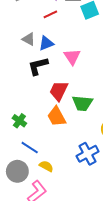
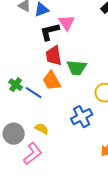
black L-shape: (38, 66) -> (50, 32), moved
red trapezoid: (59, 91) -> (54, 56), turned -35
blue line: (30, 148) -> (34, 93), moved

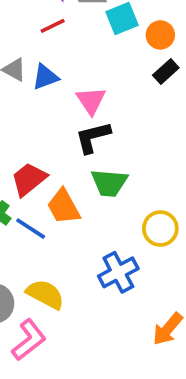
black L-shape: (50, 32) -> (93, 137), moved
red trapezoid: (54, 56) -> (29, 179), moved, turned 60
yellow semicircle: (42, 129) -> (45, 294), size x1.5

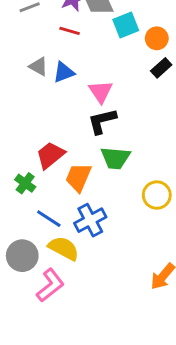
red line: (53, 26) -> (70, 31), turned 42
orange trapezoid: (64, 207) -> (78, 177), turned 52
blue line: (31, 229) -> (49, 219), moved
blue cross: (118, 272) -> (90, 220), moved

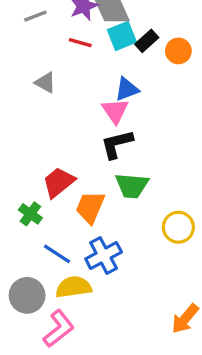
cyan square: (126, 25) -> (122, 36), moved
black rectangle: (161, 68) -> (147, 41), moved
blue triangle: (64, 72) -> (127, 89), moved
yellow semicircle: (64, 248) -> (74, 287), turned -36

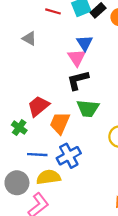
blue triangle: (127, 89) -> (85, 43), turned -42
blue line: (57, 254) -> (37, 155), turned -30

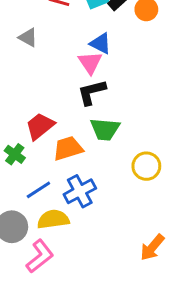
blue triangle: (85, 43) -> (101, 43), turned -30
orange trapezoid: (60, 123) -> (68, 148), turned 50
blue line: (37, 155) -> (38, 190), turned -36

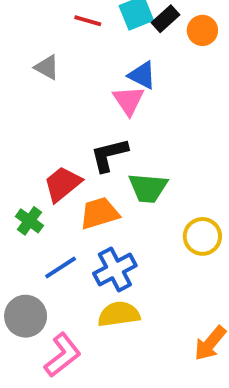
black L-shape: (92, 92) -> (109, 155), moved
yellow semicircle: (53, 219) -> (119, 314), moved

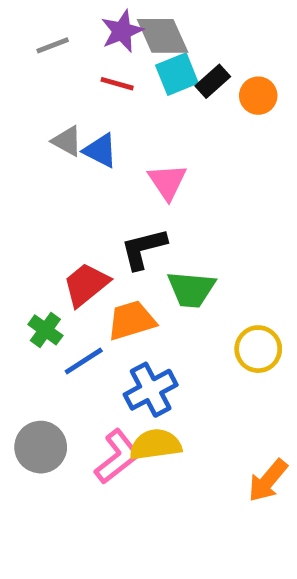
blue triangle: (142, 75) -> (100, 151), moved
blue line: (61, 268) -> (84, 361), moved
pink L-shape: (62, 355) -> (117, 457), moved

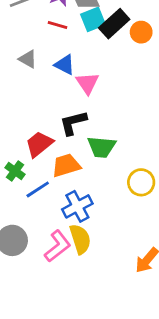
black rectangle: (213, 81) -> (114, 24), size x1.5
blue triangle: (100, 151) -> (65, 65), moved
yellow semicircle: (155, 445) -> (80, 239), turned 80

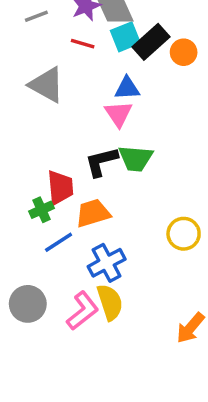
gray triangle: (28, 59) -> (47, 85), size x1.6
blue triangle: (65, 65) -> (127, 88), moved, turned -30
red trapezoid: (39, 144) -> (60, 187), turned 124
green trapezoid: (101, 147) -> (136, 158), moved
green cross: (15, 171) -> (41, 210), moved, turned 30

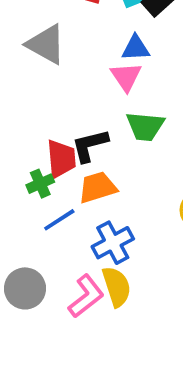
black L-shape: (101, 162) -> (90, 145), moved

